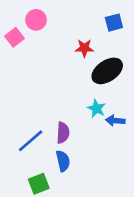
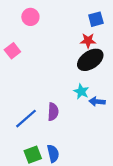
pink square: (15, 37) -> (12, 51), moved
red star: (84, 48) -> (88, 41), moved
blue semicircle: (63, 161) -> (53, 153), moved

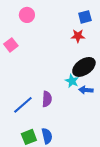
black ellipse: (90, 60) -> (84, 67), moved

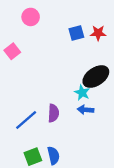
blue square: (85, 17) -> (76, 33), moved
red star: (78, 36) -> (98, 33), moved
blue arrow: (86, 90) -> (86, 110), moved

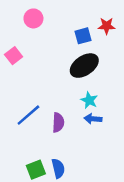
red star: (98, 33) -> (107, 26), moved
black ellipse: (96, 77) -> (84, 66), moved
blue line: (26, 120) -> (28, 115), moved

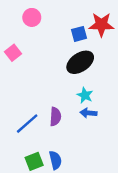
red star: (107, 26) -> (101, 25), size x1.5
blue line: (28, 115) -> (27, 124), moved

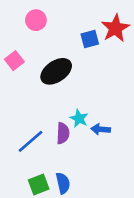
red star: (101, 25) -> (115, 28), turned -30
black ellipse: (80, 62) -> (56, 71), moved
cyan star: (85, 95) -> (79, 118), moved

